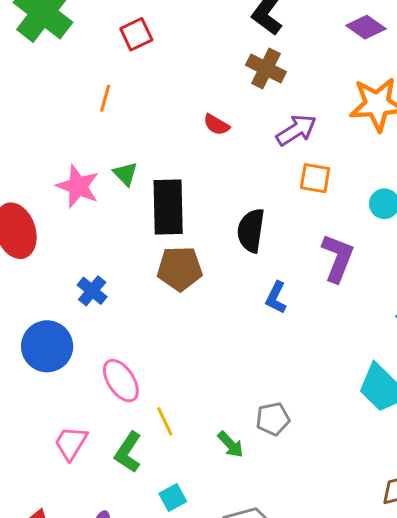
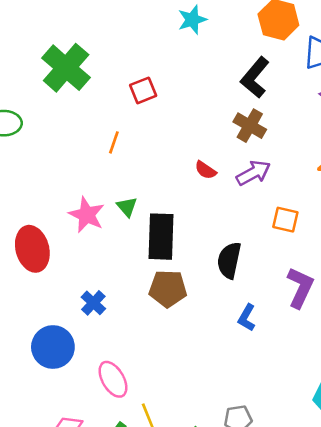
purple arrow: (296, 130) -> (253, 173), moved

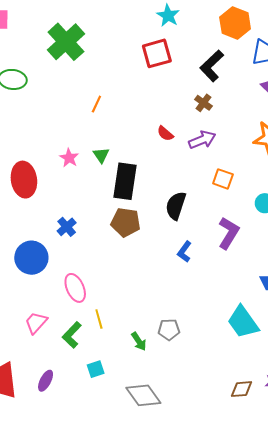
cyan star: (192, 20) -> (168, 16), turned -30
red square: (143, 90) -> (157, 53), moved, size x1.4
brown cross: (250, 126) -> (203, 103), size x0.7
pink star: (87, 215) -> (69, 158), size x0.7

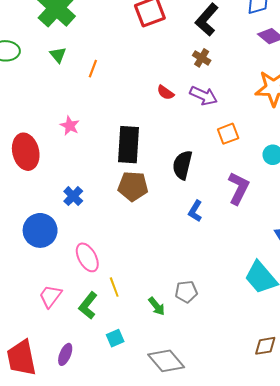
purple arrow: (202, 140) -> (204, 96), turned 52
green triangle: (101, 155) -> (58, 55), moved
orange square: (223, 179) -> (228, 134), turned -35

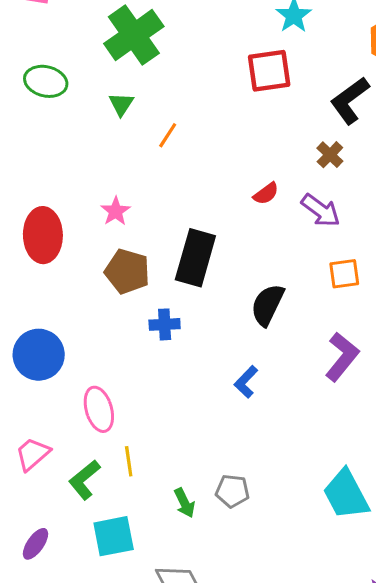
red semicircle: (165, 93) -> (266, 194), turned -84
brown pentagon: (133, 186) -> (127, 271), moved
blue cross: (73, 196) -> (165, 324), moved, turned 30
blue L-shape: (195, 211) -> (246, 382), moved
cyan square: (115, 338) -> (114, 536), size x1.6

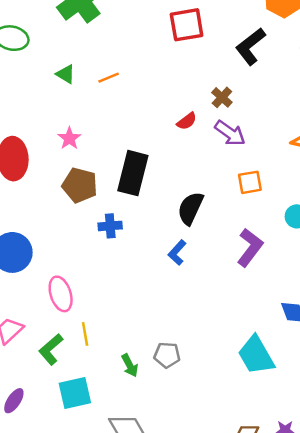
green triangle: (121, 104) -> (66, 74), moved, turned -30
orange line: (168, 135) -> (109, 78), turned 36
brown cross: (330, 155) -> (222, 97), moved
blue L-shape: (246, 382) -> (177, 253), moved

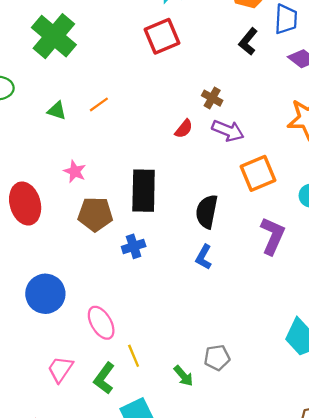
black L-shape: (250, 46) -> (248, 41), moved, size x0.7
orange square: (250, 182) -> (258, 173), size x1.4

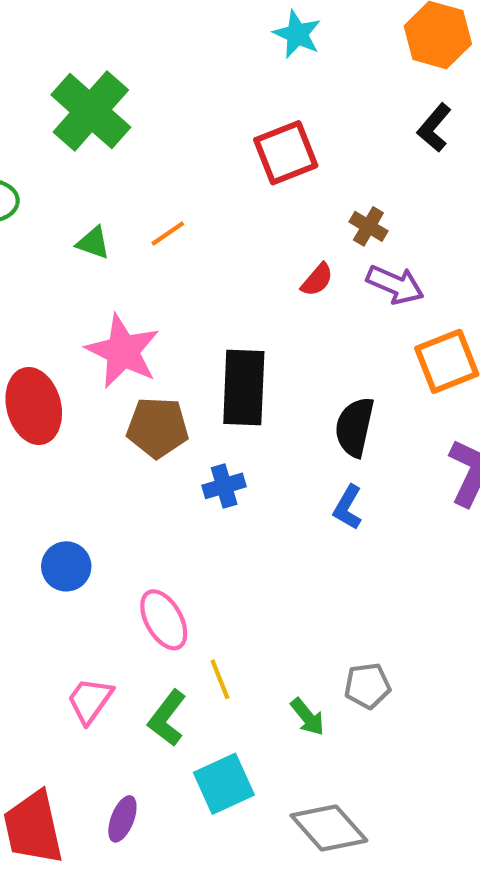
red square: (162, 36) -> (286, 153), moved
pink star: (75, 171) -> (123, 351), size x1.8
blue circle: (45, 294) -> (66, 566), size x0.7

